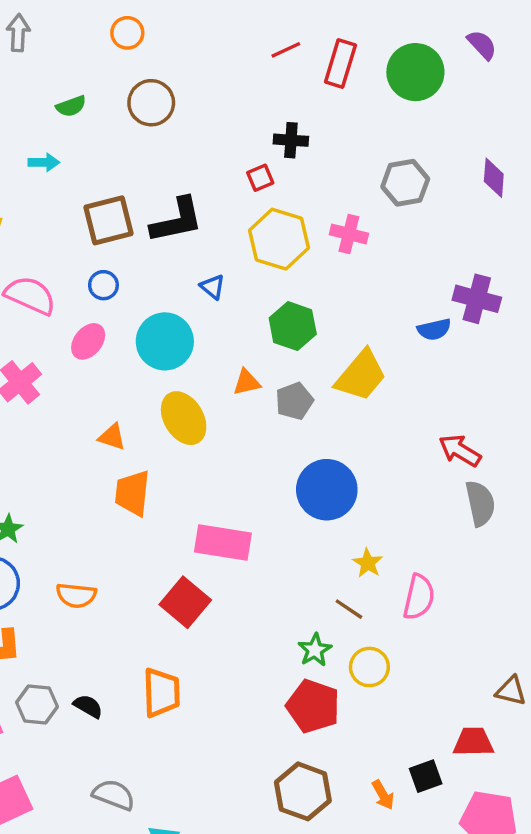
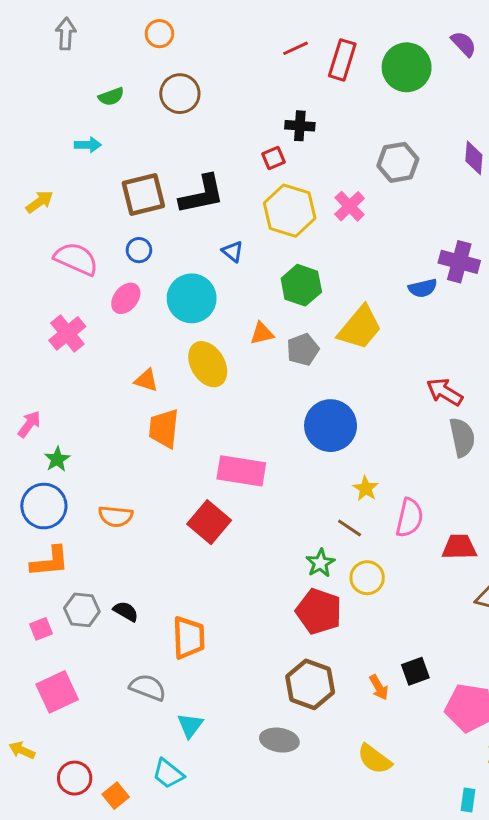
pink cross: (349, 234) -> (350, 206), turned 32
orange trapezoid: (161, 693) -> (189, 638), moved
red trapezoid: (473, 742) -> (459, 547), moved

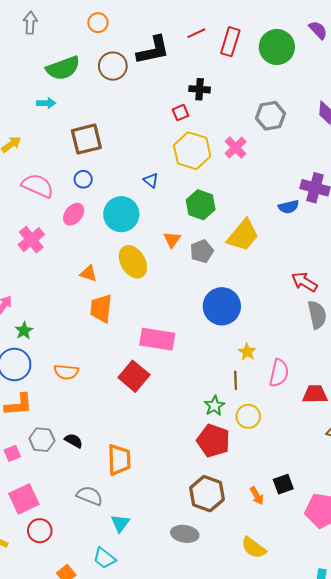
green semicircle: (111, 97) -> (63, 68), size x1.8
black L-shape: (202, 195) -> (153, 50), moved
orange triangle: (262, 333) -> (172, 240), turned -42
brown line: (350, 528) -> (236, 380), turned 54
red circle: (75, 778) -> (40, 531), moved

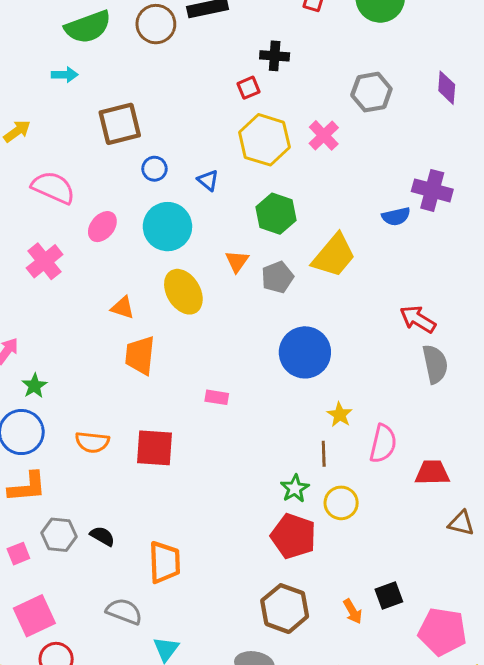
blue circle: (83, 179) -> (154, 169), moved
pink rectangle: (157, 339) -> (217, 397), size x0.5
red square: (134, 376) -> (154, 448), moved, turned -36

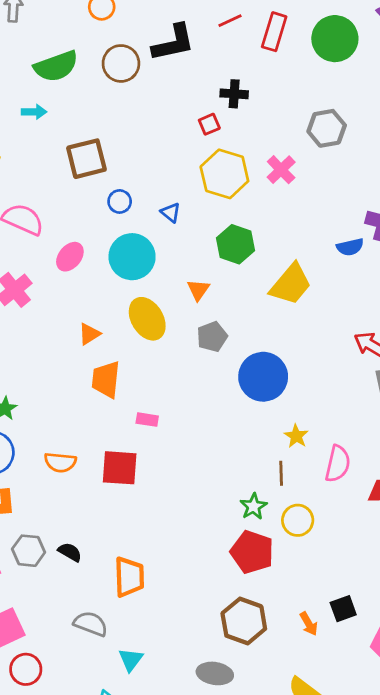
gray pentagon: (277, 277) -> (212, 337), moved
orange triangle: (123, 308) -> (89, 334), turned -50
pink rectangle: (217, 397) -> (147, 420), moved

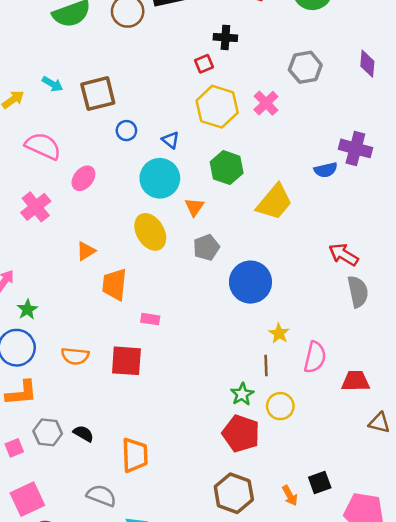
cyan arrow: (34, 112) -> (52, 84), moved, turned 30
cyan circle: (132, 257) -> (160, 178), moved
orange triangle: (89, 334) -> (86, 251), moved

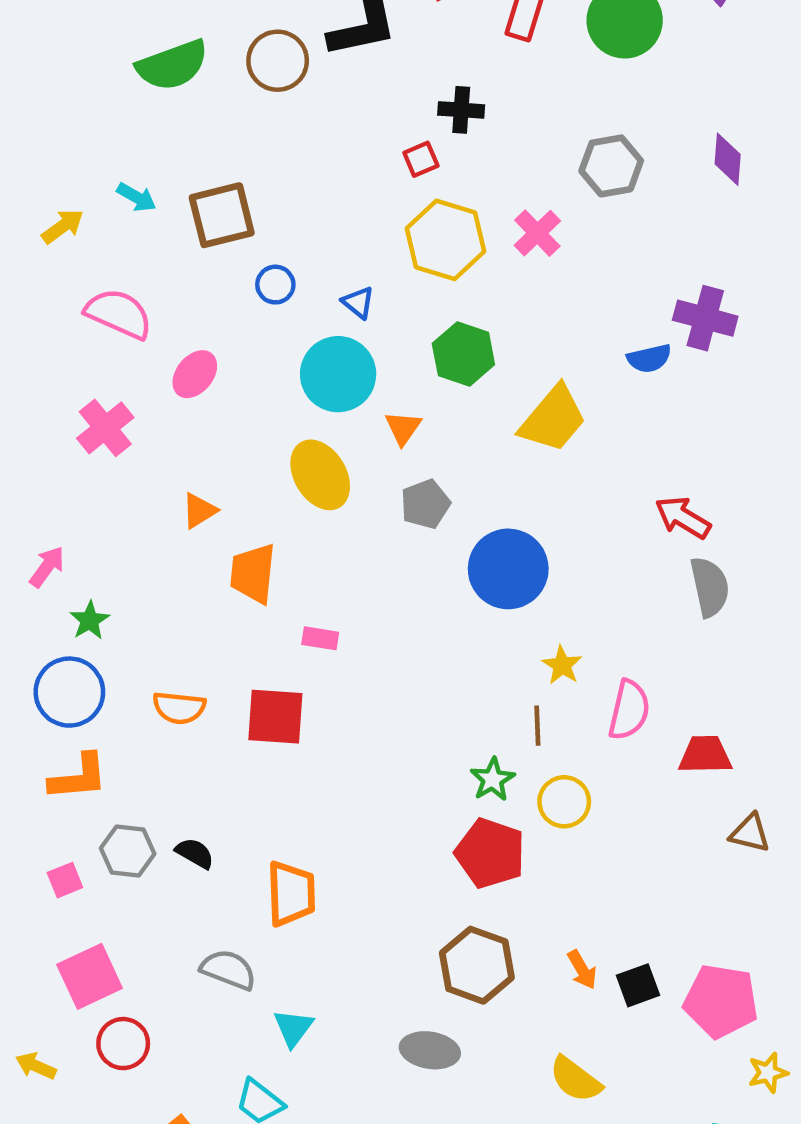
black square: (320, 482) -> (638, 985), moved

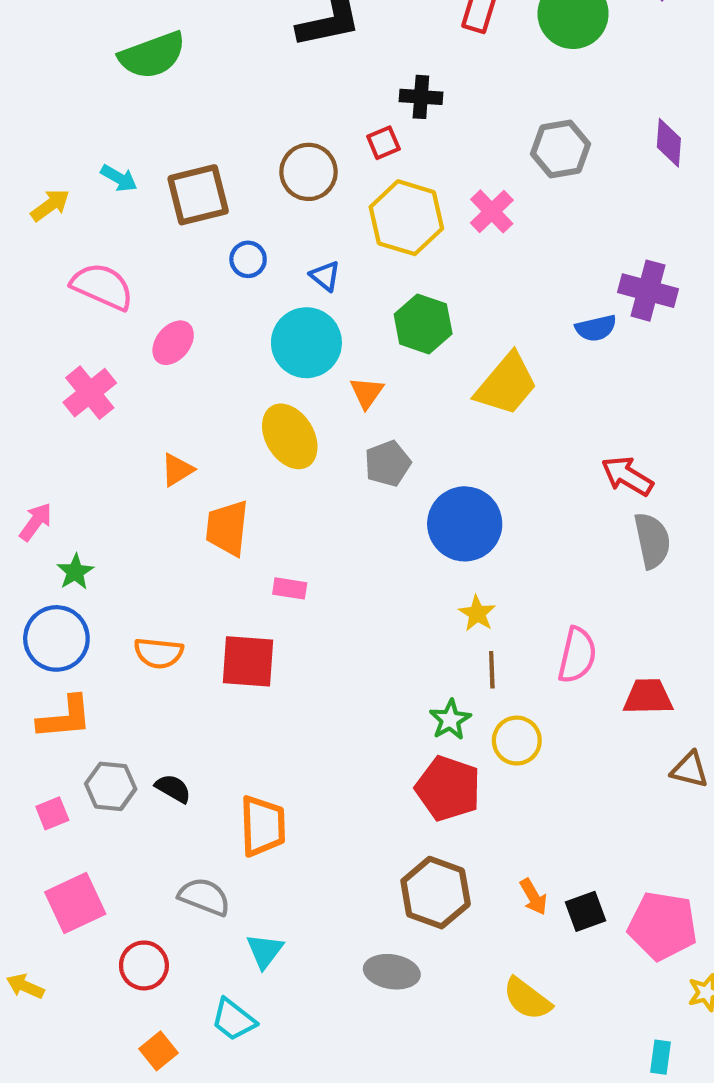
brown circle: (278, 61) -> (308, 172), moved
yellow star: (562, 665) -> (477, 613), moved
red circle: (123, 1044) -> (144, 965), moved

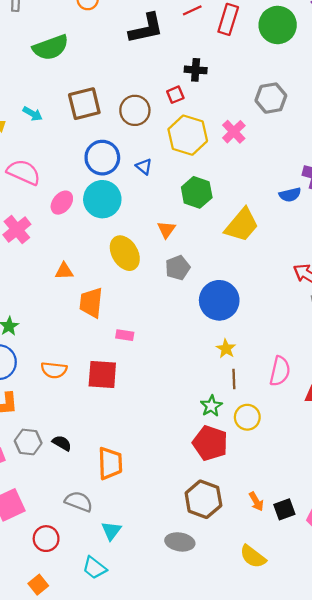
brown square: (198, 195) -> (84, 104), moved
blue circle: (248, 259) -> (102, 158), size x1.8
cyan circle: (306, 343) -> (102, 199), moved
orange triangle: (177, 470) -> (64, 271), turned 30
orange square: (159, 1051) -> (38, 585), moved

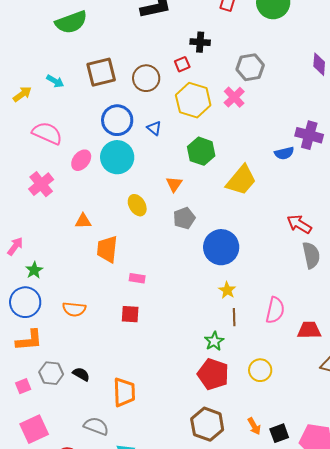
gray hexagon: (271, 98) -> (250, 67), moved
yellow ellipse: (125, 253) -> (137, 205), size x0.7
red square: (102, 375) -> (130, 314), moved, size x0.7
yellow circle: (247, 417) -> (260, 370), moved

